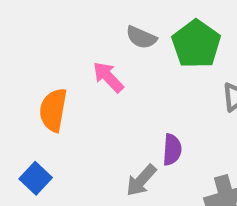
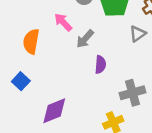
gray arrow: (141, 180) -> (85, 39), moved

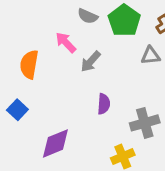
gray triangle: (138, 34) -> (151, 56), turned 30
purple semicircle: (100, 65) -> (104, 104), moved

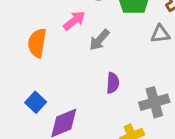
pink arrow: (66, 42) -> (74, 21), turned 95
blue square: (17, 110) -> (36, 102), moved

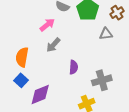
gray arrow: (99, 40) -> (53, 45), moved
orange semicircle: (37, 43) -> (22, 57), moved

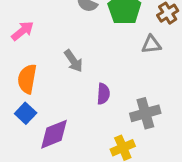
pink arrow: (47, 25) -> (23, 31), moved
gray arrow: (53, 45) -> (73, 61), turned -77

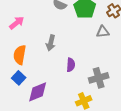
gray arrow: (73, 61) -> (51, 43), turned 49

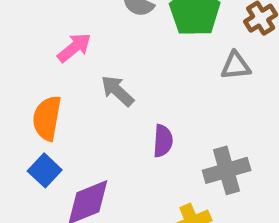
pink arrow: (17, 23) -> (74, 48), moved
gray arrow: (51, 43) -> (117, 91), turned 119

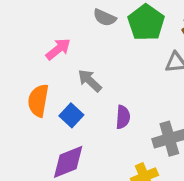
blue square: (45, 170) -> (71, 115), moved

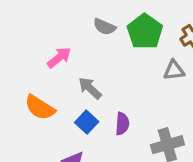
orange semicircle: (38, 101) -> (40, 108), turned -68
blue square: (71, 115) -> (87, 122), moved

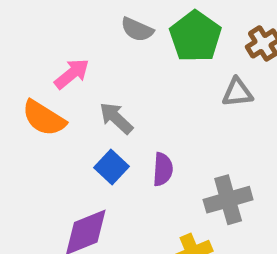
orange semicircle: (40, 108) -> (44, 118), moved

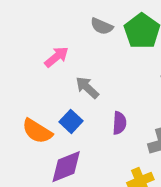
orange semicircle: (44, 118) -> (37, 131), moved
blue square: (111, 167) -> (71, 121), moved

